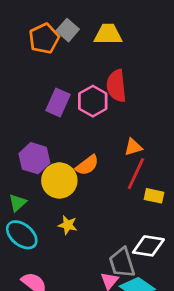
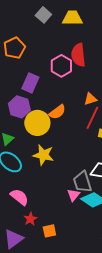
orange pentagon: (44, 38) -> (14, 48), moved
purple rectangle: (58, 103) -> (30, 83), moved
yellow star: (68, 225) -> (43, 155), size x1.5

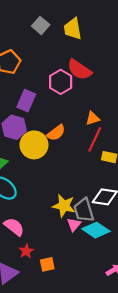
yellow trapezoid: (72, 18) -> (73, 29), turned -100
red semicircle: (78, 55) -> (79, 70), turned -50
yellow star: (43, 155) -> (64, 206), moved

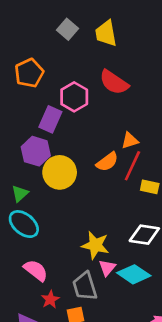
pink hexagon: (61, 82) -> (74, 97), moved
orange semicircle: (56, 133) -> (107, 162), moved
gray trapezoid: (84, 210) -> (85, 286), moved

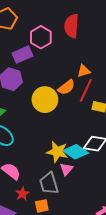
red semicircle: (114, 82) -> (71, 26), turned 60
purple rectangle: (50, 119) -> (22, 55), turned 42
yellow circle: (60, 172) -> (45, 100), moved
cyan diamond: (134, 274) -> (76, 152), moved

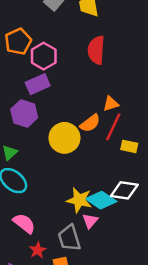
pink hexagon: (41, 37) -> (44, 56), moved

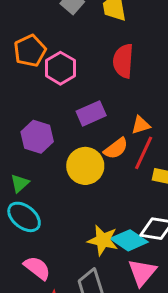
purple rectangle: (38, 84) -> (91, 113), moved
pink triangle: (90, 221) -> (142, 272), moved, size x1.5

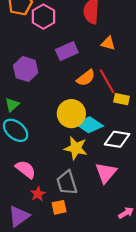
orange triangle: (141, 125) -> (108, 43), moved, turned 32
red line: (144, 153) -> (107, 81), turned -55
yellow circle: (85, 166) -> (71, 114), moved
cyan diamond: (129, 240) -> (89, 125), moved

